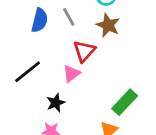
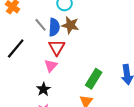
blue semicircle: (40, 20) -> (54, 27), moved
black line: (28, 72) -> (16, 49), moved

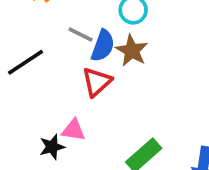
gray line: (40, 25) -> (81, 34), turned -40
pink triangle: (51, 66) -> (73, 130), moved, turned 40

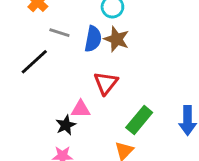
gray line: (81, 34) -> (59, 33), moved
red triangle: (97, 82) -> (106, 83), moved

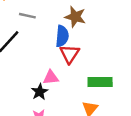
blue semicircle: (93, 39) -> (62, 36), moved
green rectangle: (139, 120) -> (100, 82), turned 55

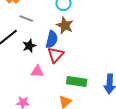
black star: (40, 92) -> (29, 46), moved

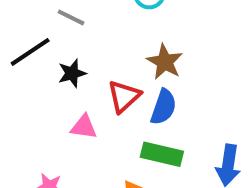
brown star: (65, 25) -> (165, 62), moved
blue semicircle: (52, 39) -> (163, 107), moved

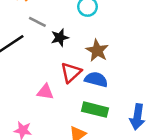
black star: (72, 73) -> (60, 38), moved
blue semicircle: (163, 107) -> (96, 79), turned -95

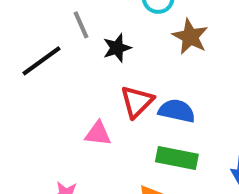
gray line: (37, 22) -> (81, 25), turned 42
brown star: (97, 51) -> (190, 37), moved

